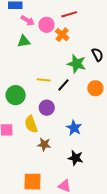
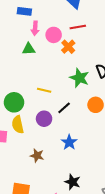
pink arrow: (28, 21) -> (35, 28), turned 56
black line: (64, 85) -> (64, 108), moved
yellow semicircle: (31, 124) -> (18, 125), moved
black star: (76, 158) -> (72, 182), moved

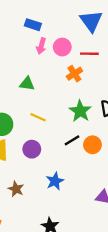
pink circle: (54, 35) -> (62, 47), moved
green triangle: (29, 49) -> (27, 84), moved
black line: (64, 108) -> (72, 140), moved

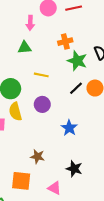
pink arrow: (41, 46) -> (30, 23), moved
orange cross: (74, 74) -> (65, 42), moved, turned 32
brown star: (16, 189) -> (37, 156), moved

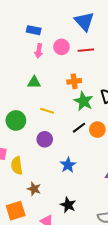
pink arrow: (30, 23) -> (39, 51), moved
yellow semicircle: (15, 112) -> (17, 166), moved
orange square: (21, 181) -> (16, 211), turned -30

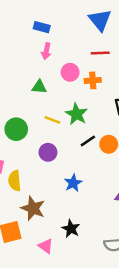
pink circle: (61, 47) -> (70, 72), moved
orange cross: (74, 81) -> (93, 80), moved
green star: (83, 101) -> (76, 114), moved
brown star: (34, 189) -> (33, 208), size x1.5

